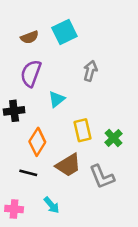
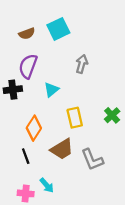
black cross: (14, 111) -> (13, 90), moved
green cross: (114, 138) -> (112, 115), moved
black line: (28, 173) -> (26, 156), turned 56
pink cross: (14, 209) -> (26, 193), moved

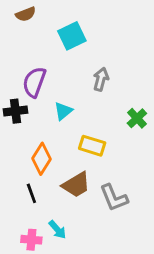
brown semicircle: (27, 34) -> (26, 14), moved
green cross: (112, 115) -> (137, 118), moved
yellow rectangle: (75, 118) -> (92, 146), turned -60

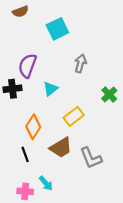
yellow rectangle: (92, 146) -> (74, 116), turned -54

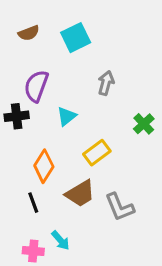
brown semicircle: (21, 12) -> (29, 33), moved

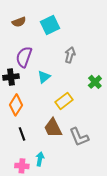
orange diamond: (44, 166) -> (16, 105), moved
brown trapezoid: (80, 193) -> (53, 128), turned 95
cyan arrow: (61, 240) -> (40, 159), turned -128

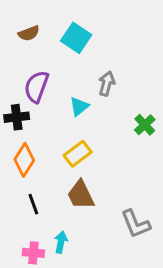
cyan square: (50, 25) -> (76, 38), turned -30
cyan triangle: (44, 77) -> (79, 106), moved
yellow rectangle: (64, 101) -> (78, 154), moved
gray L-shape: (79, 137) -> (136, 224), moved

